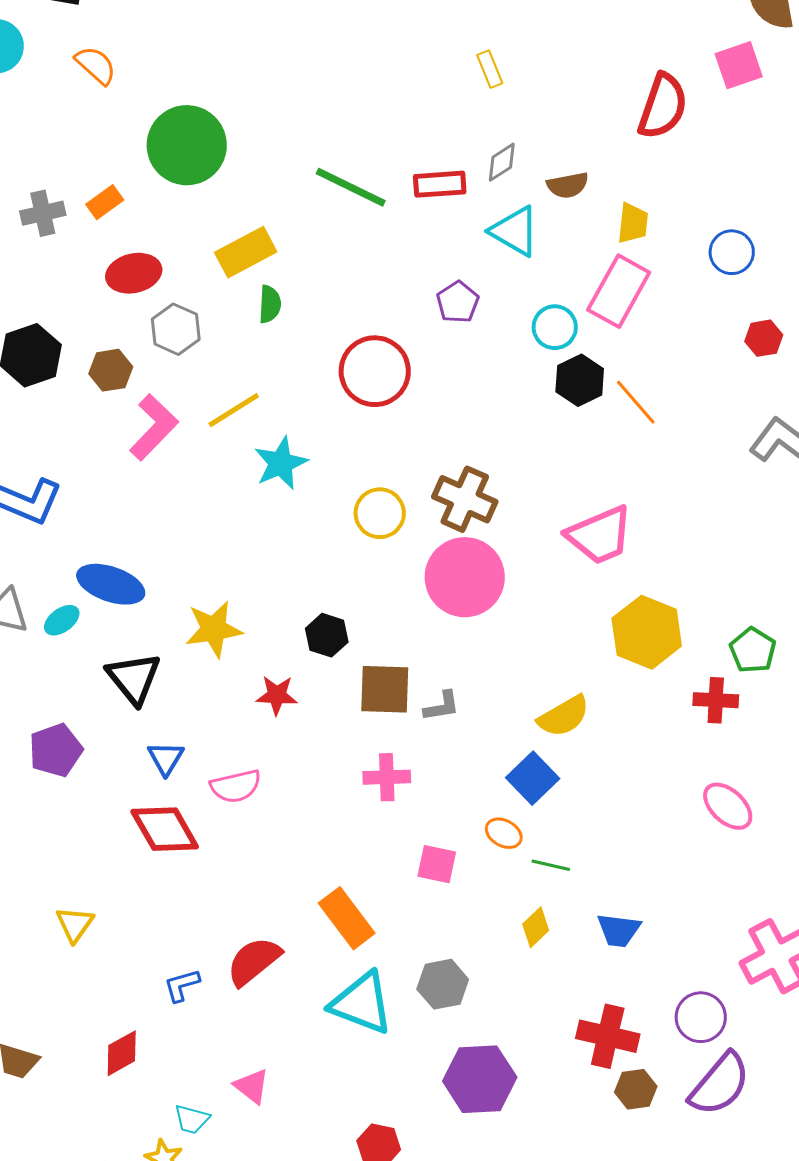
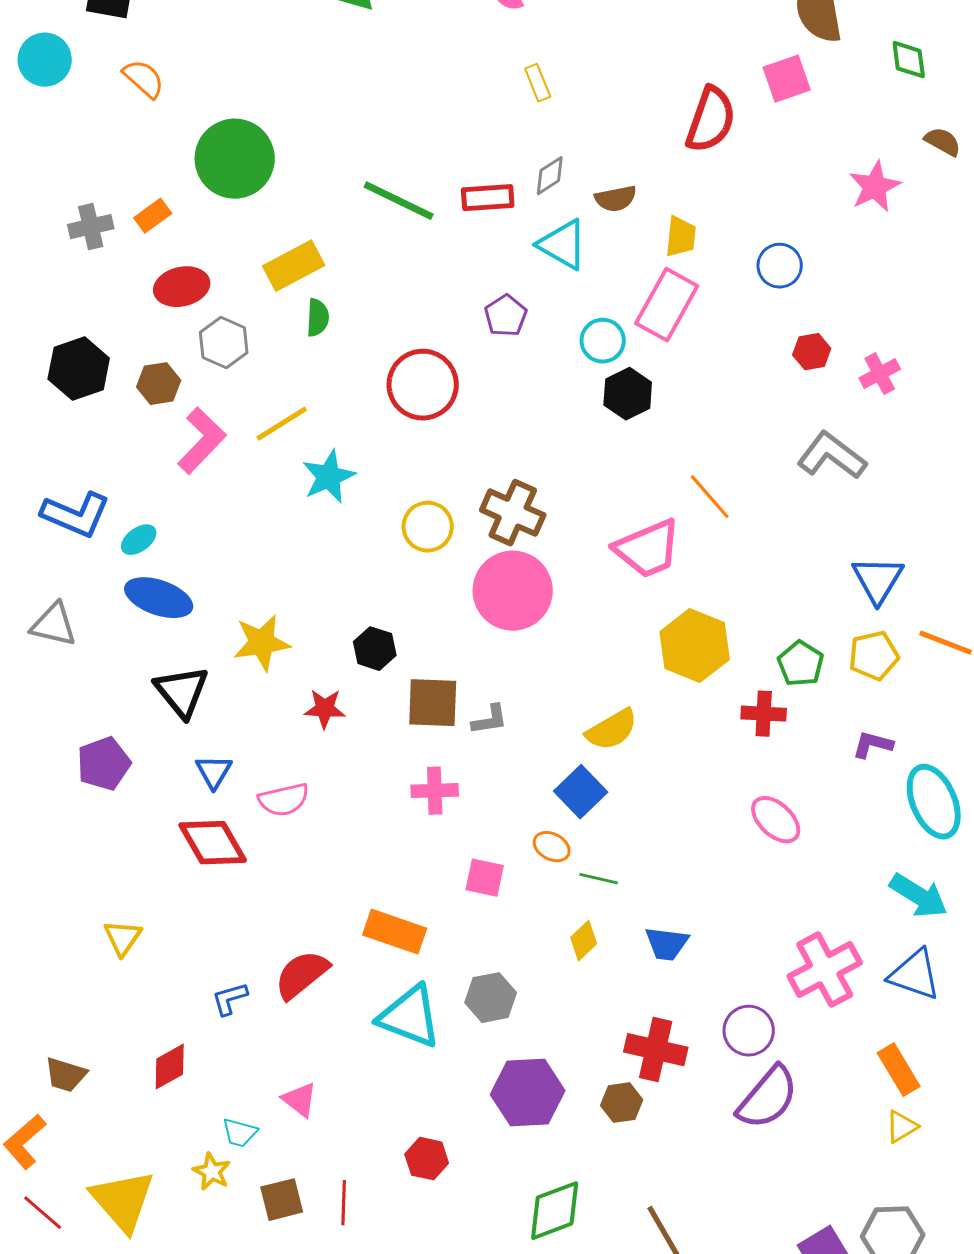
orange line: (636, 402) -> (710, 497), moved
cyan ellipse: (62, 620) -> (139, 540), moved
orange rectangle: (347, 918) -> (395, 932), turned -34
brown hexagon: (636, 1089) -> (622, 1103), moved

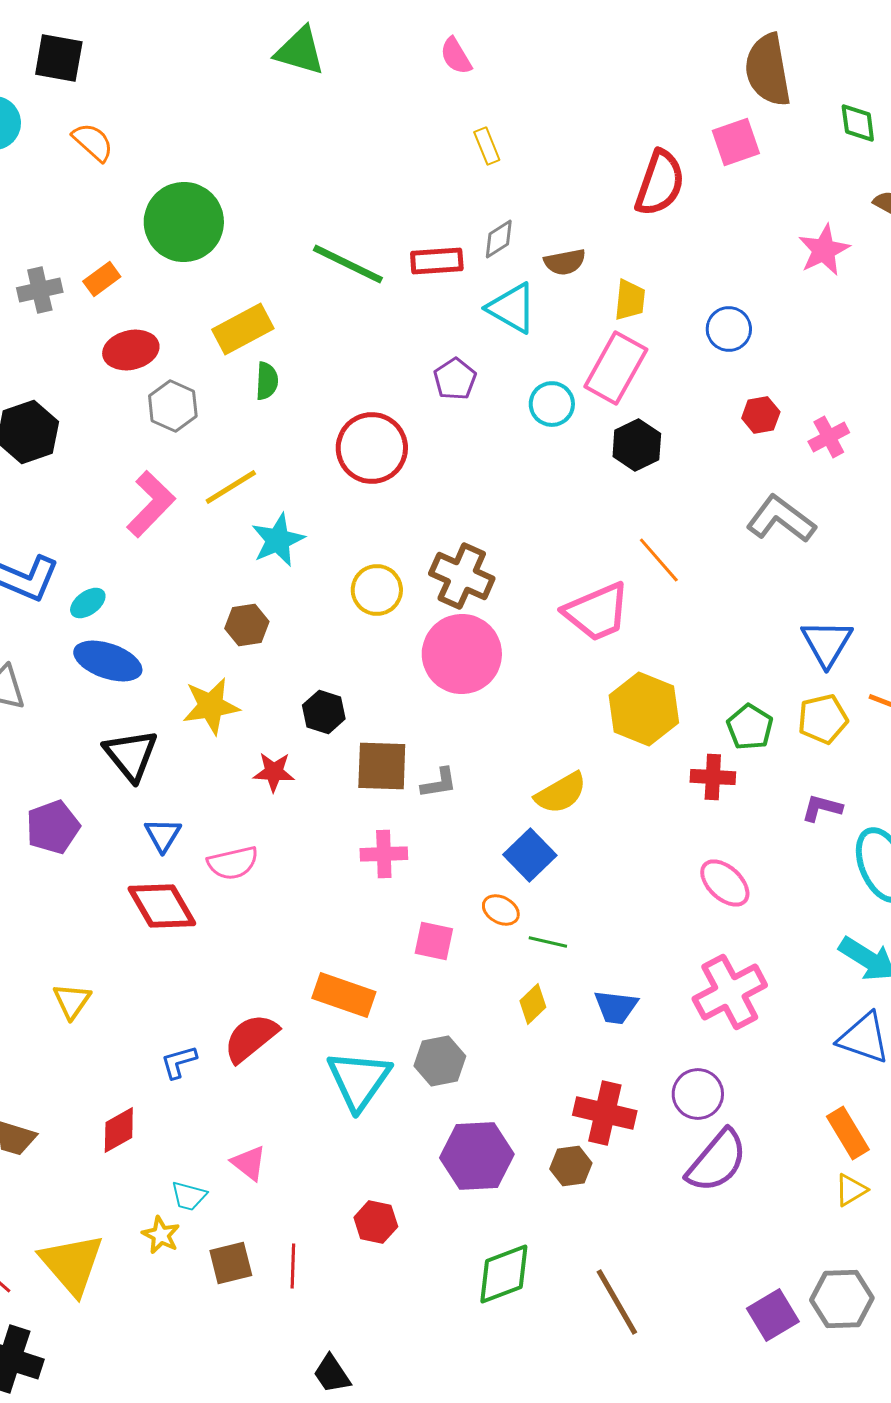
brown hexagon: (159, 384) -> (247, 625), moved
black hexagon: (628, 394) -> (637, 445), moved
pink cross: (825, 970) -> (730, 992), moved
cyan triangle: (410, 1017) -> (359, 1080), turned 44

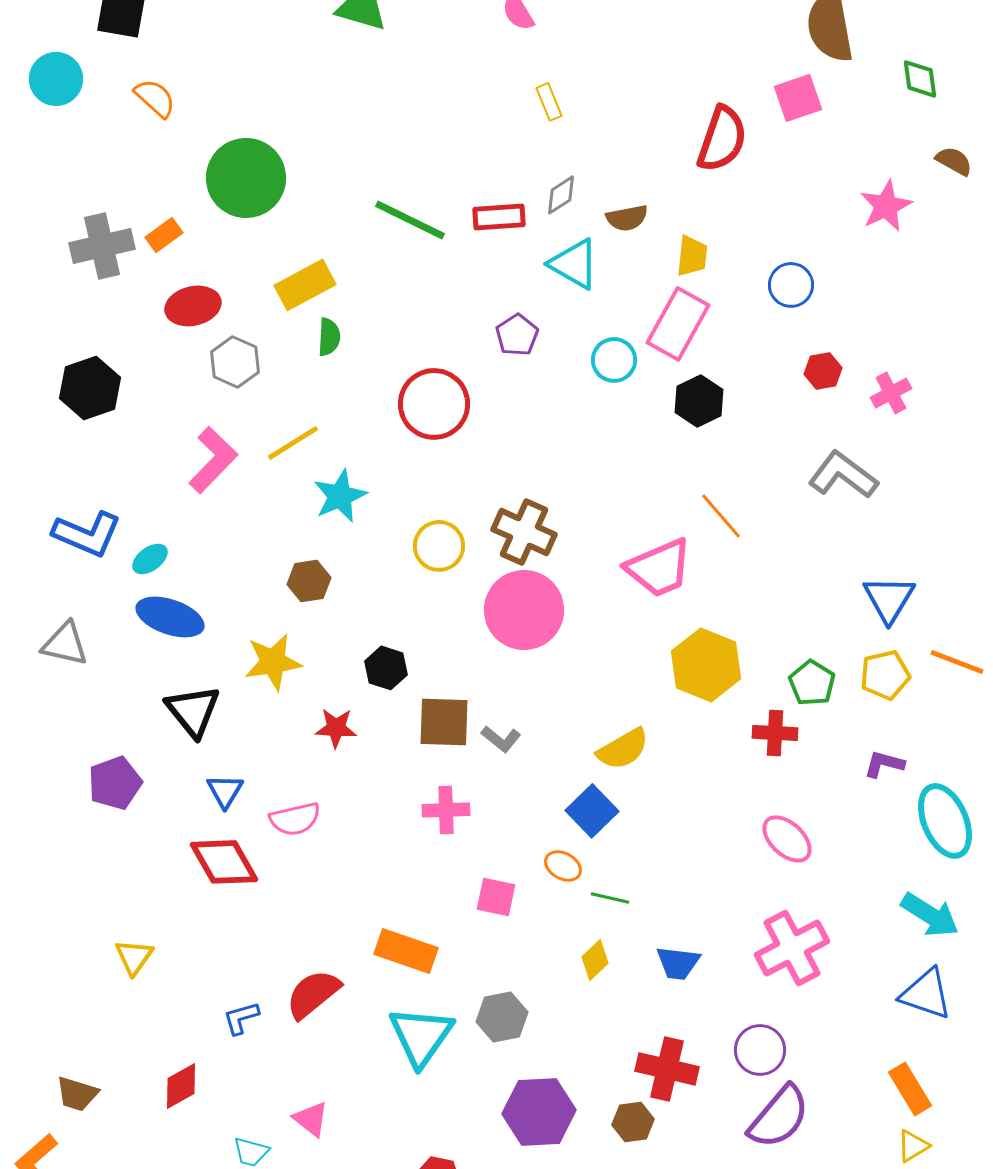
gray cross: (40, 290) -> (102, 246), size x1.4
gray L-shape: (439, 783) -> (501, 739), turned 48

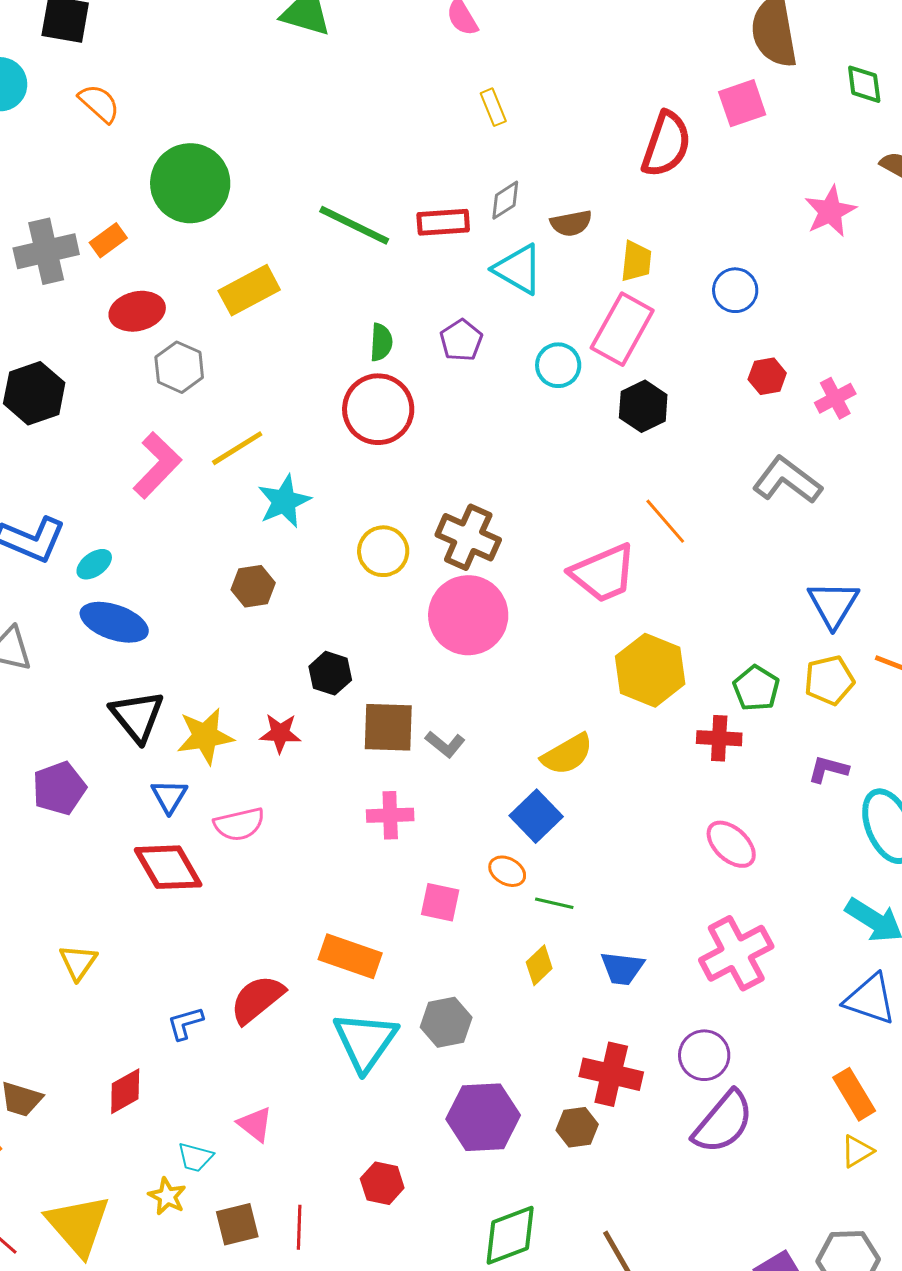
green semicircle: (329, 337) -> (381, 342), moved
yellow star: (273, 662) -> (205, 736), moved

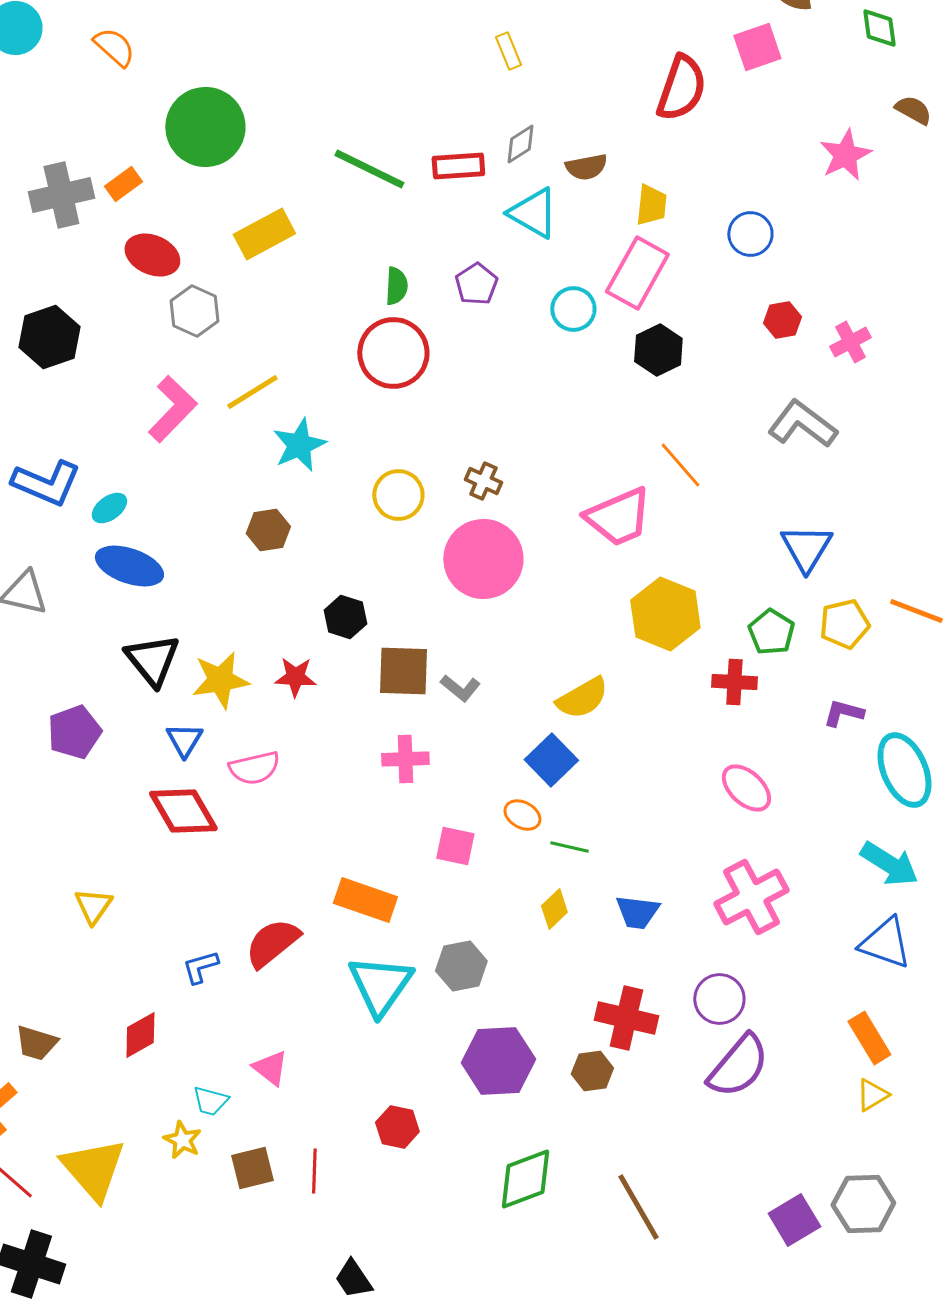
red ellipse: (137, 311) -> (152, 255), turned 36
brown cross: (468, 537) -> (483, 481), size x0.6
blue triangle: (833, 604) -> (806, 548), moved

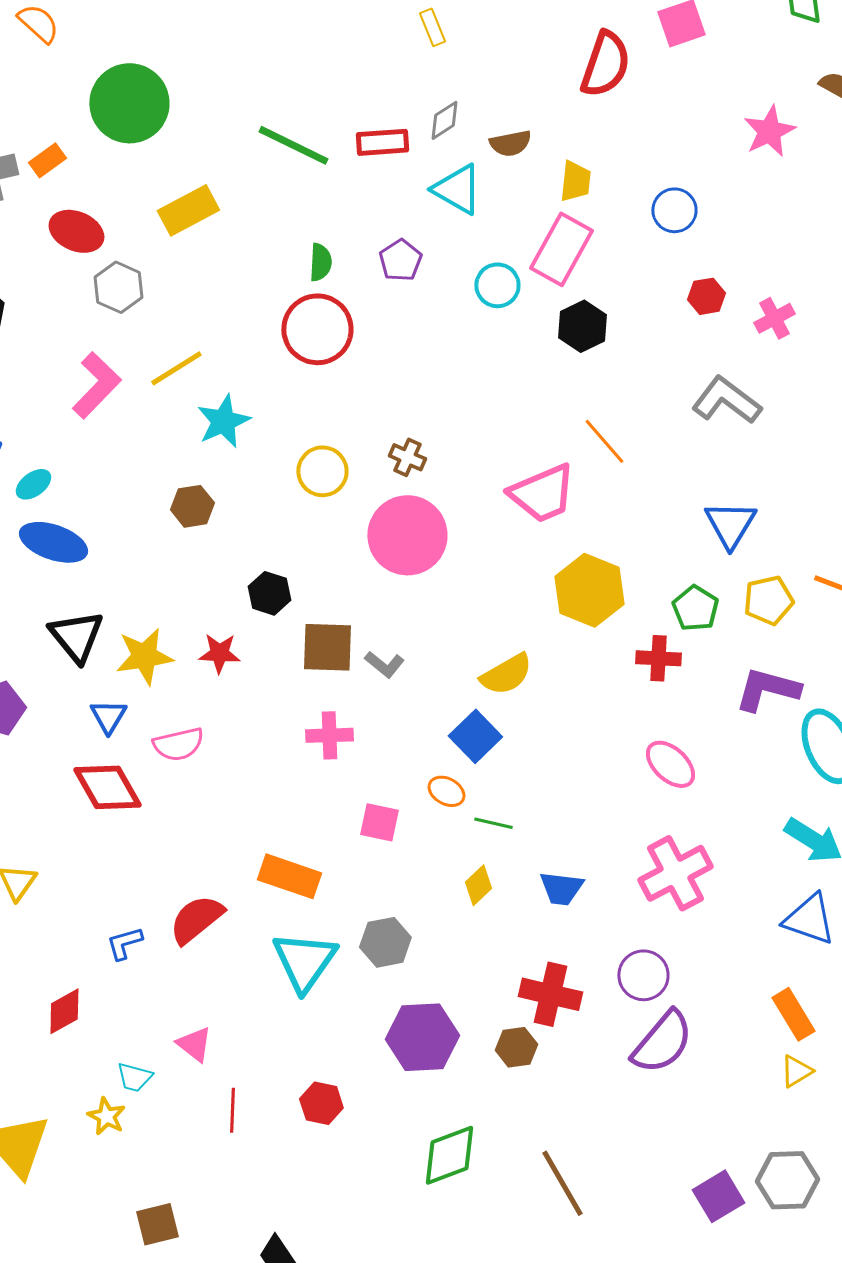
purple L-shape: (843, 713) -> (767, 689), size x1.6
brown square: (252, 1168) -> (157, 1224), moved
red line: (314, 1171) -> (232, 1110), moved

